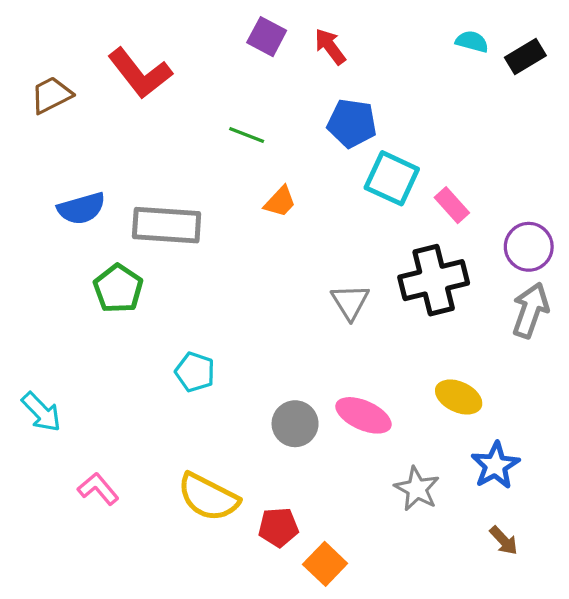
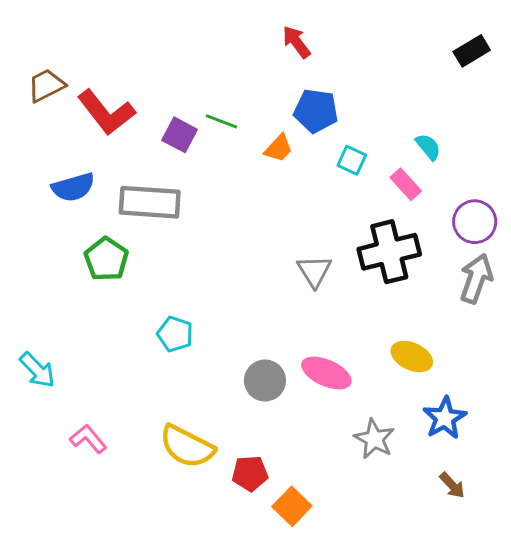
purple square: (267, 37) -> (180, 135), moved
cyan semicircle: (472, 42) -> (428, 147), moved, turned 36
red L-shape: (140, 73) -> (106, 112), moved
cyan square: (392, 178) -> (352, 160), size x0.6
orange trapezoid: (280, 202) -> (278, 148), moved

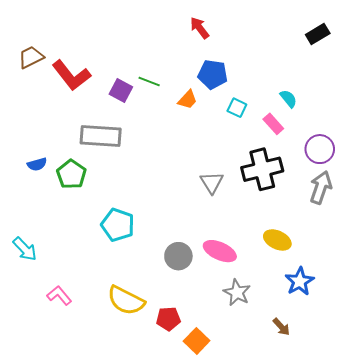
blue semicircle: (73, 187) -> (37, 164), moved, size x0.7
cyan pentagon: (175, 334) -> (118, 225), size x1.4
gray star: (374, 439) -> (237, 292), moved
brown arrow: (452, 485) -> (281, 327), moved

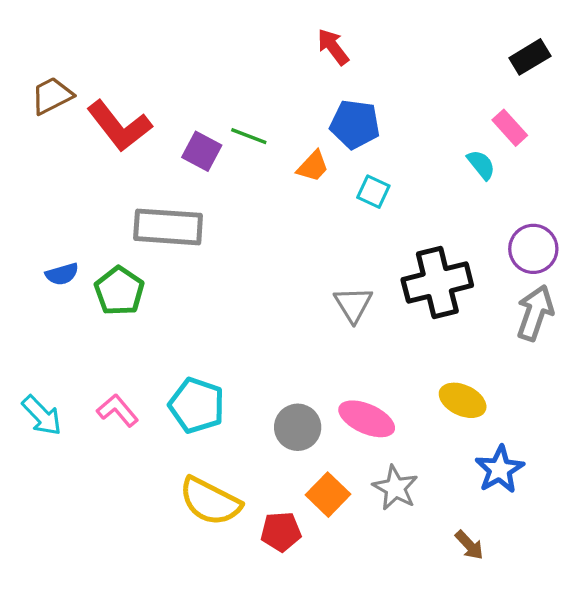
cyan square: (237, 108) -> (373, 192), moved
pink rectangle: (273, 124) -> (510, 128), moved
cyan pentagon: (118, 225) -> (197, 405), moved
pink L-shape: (59, 296) -> (118, 410), moved
orange square: (197, 341) -> (328, 495), moved

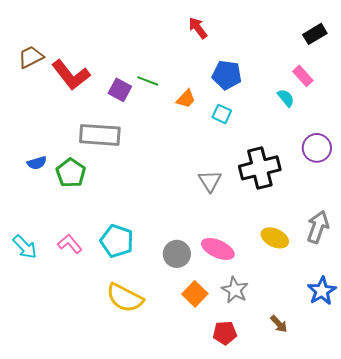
blue pentagon: (355, 124) -> (227, 75), moved
gray arrow: (535, 313) -> (318, 227), moved
blue star: (500, 469) -> (322, 291), moved
red pentagon: (281, 532) -> (225, 333), moved

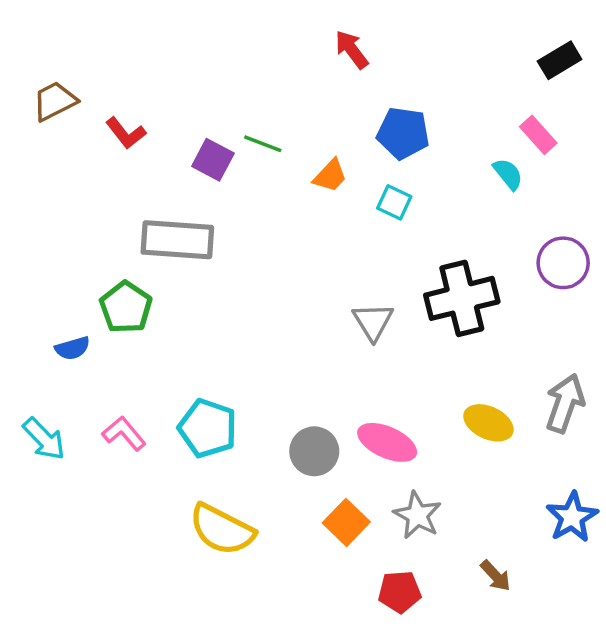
red L-shape: (71, 75) -> (126, 133), size x0.6
blue semicircle: (37, 163) -> (72, 348), moved

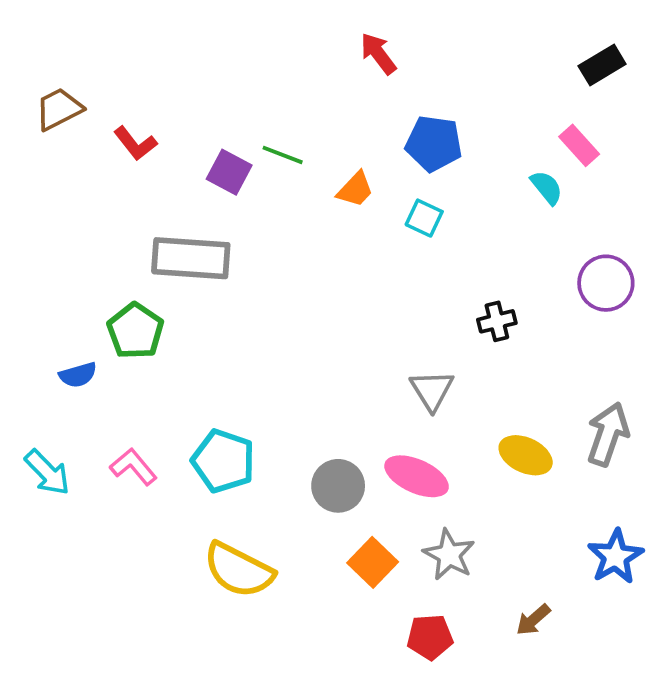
black cross: (462, 298) -> (497, 321), size x0.5
gray triangle: (373, 322) -> (432, 390), moved
brown arrow: (496, 576) -> (533, 620), turned 92

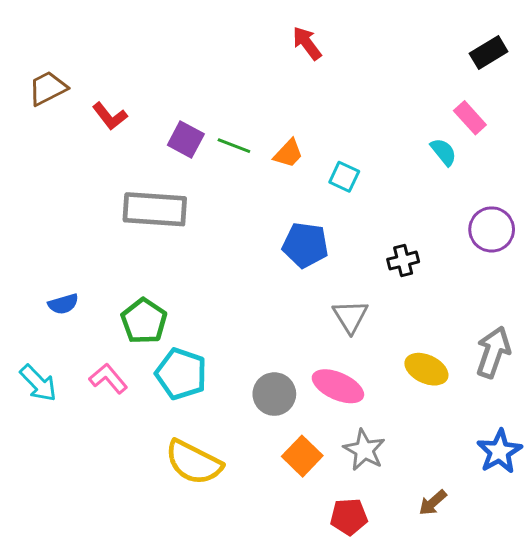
blue pentagon: (434, 143) -> (305, 245), moved
green line: (283, 155) -> (234, 146), moved
green pentagon: (135, 331) -> (144, 321), moved

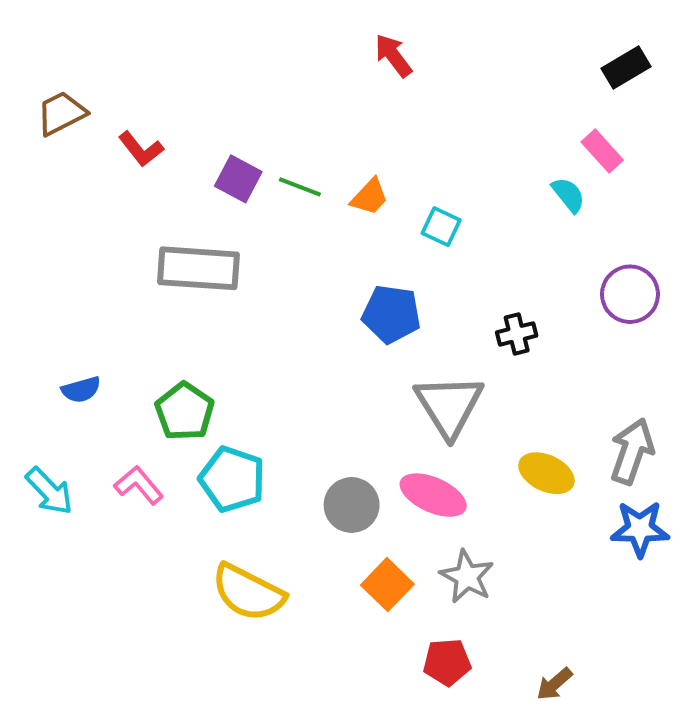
gray triangle: (350, 316) -> (449, 406), size x1.5
blue star: (499, 451) -> (640, 529), moved, turned 30
brown arrow: (433, 503) -> (554, 684), moved

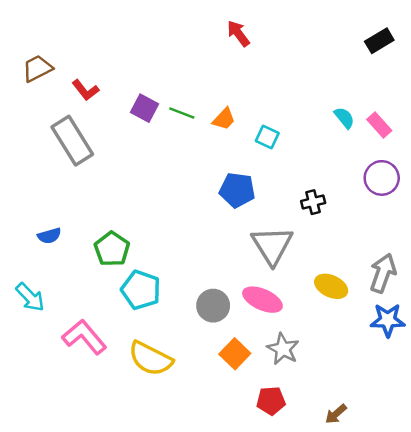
pink rectangle: (602, 151) -> (379, 125), moved
gray rectangle: (198, 268) -> (72, 141), moved, turned 54
pink L-shape: (139, 485) -> (84, 337), moved, size x1.5

